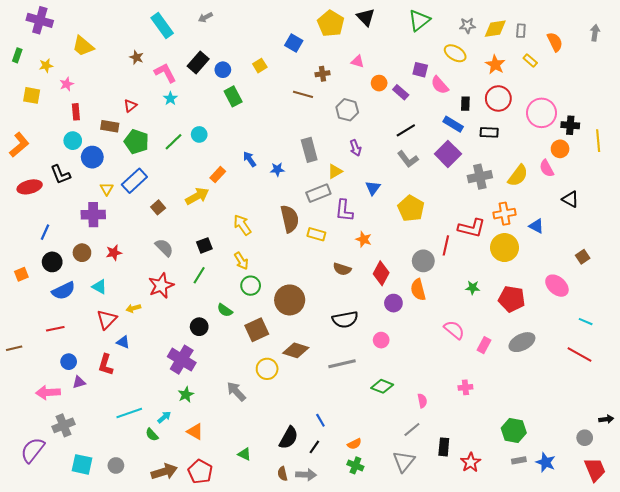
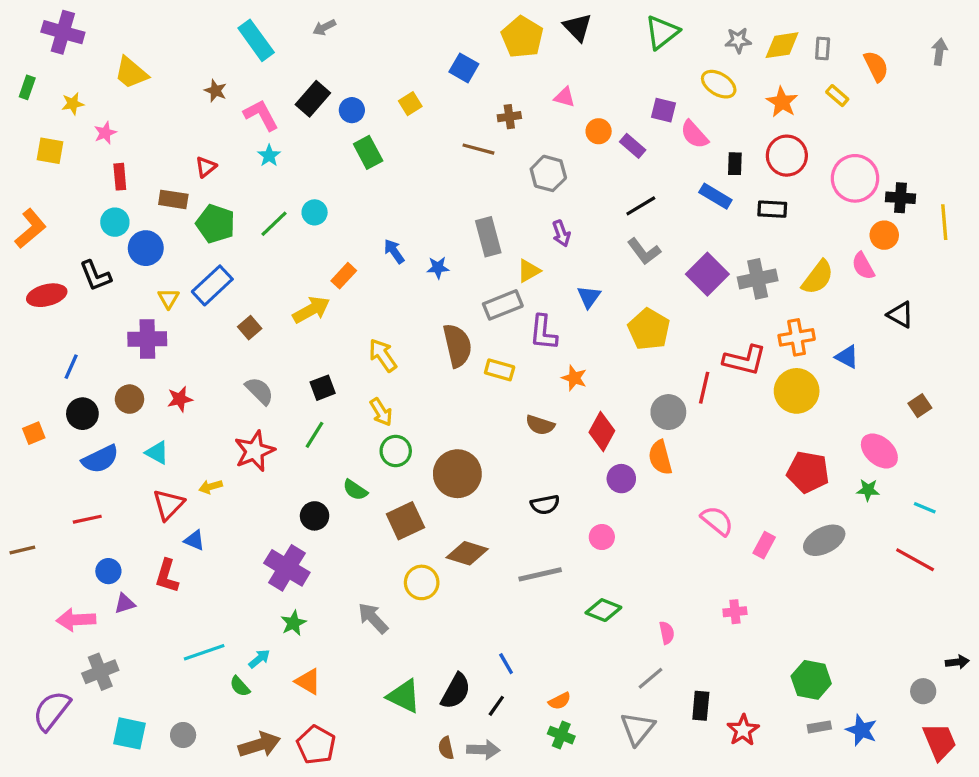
purple square: (448, 154) -> (707, 274), moved
green star: (473, 288) -> (868, 490), moved
black semicircle: (345, 320) -> (545, 505), size x0.7
green triangle: (244, 454) -> (404, 696), moved, size x1.6

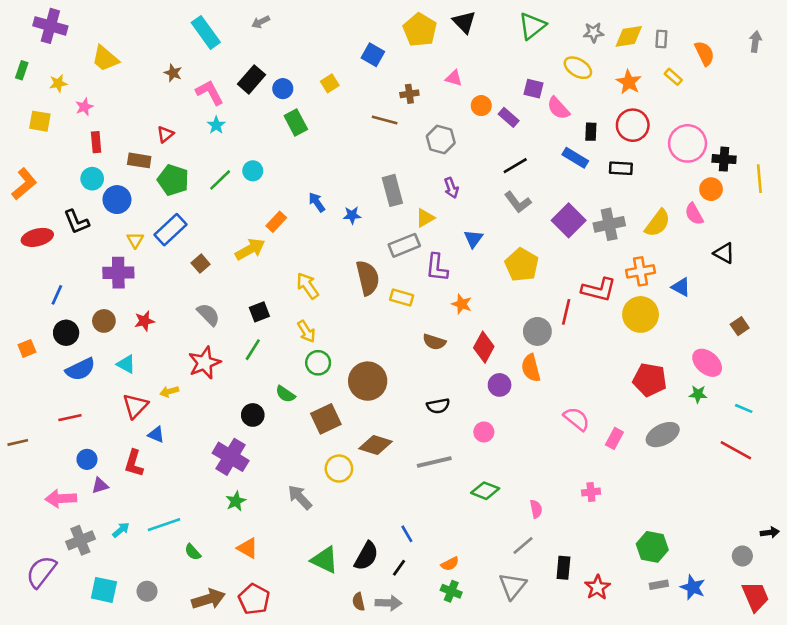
cyan arrow: (259, 659) -> (121, 530), moved

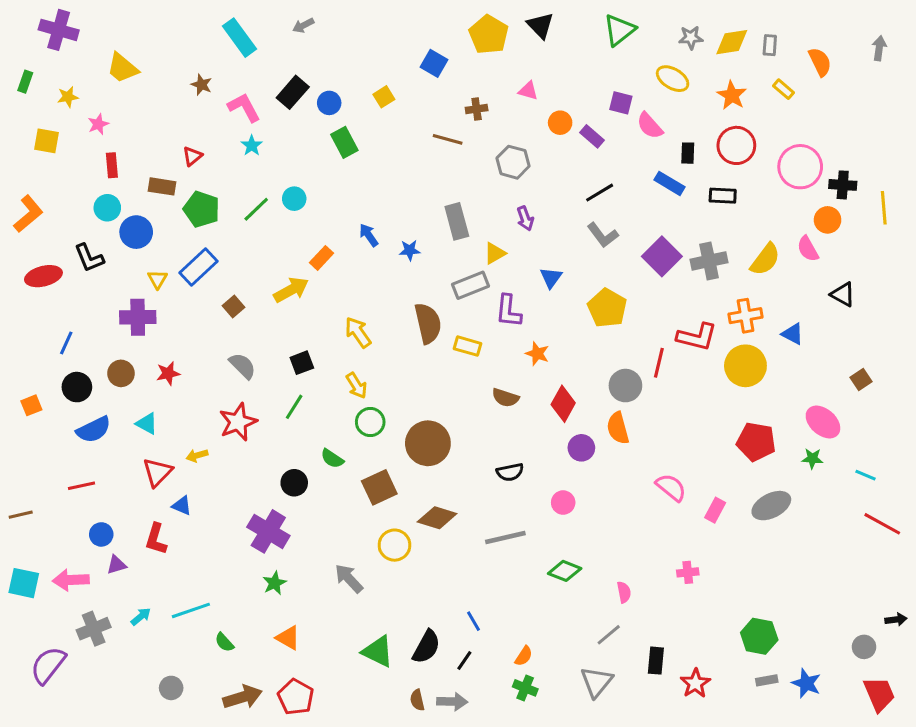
red line: (736, 450) -> (882, 524), moved
orange semicircle: (450, 564) -> (524, 656), turned -30
cyan square: (104, 590) -> (24, 583), moved

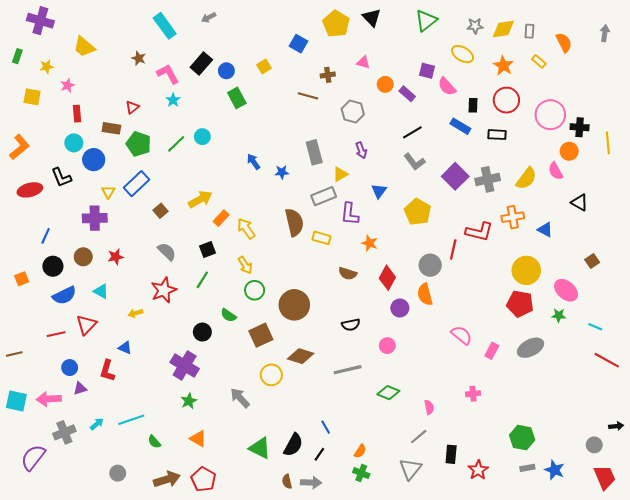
orange rectangle: (322, 258) -> (221, 218), moved
yellow circle: (745, 366) -> (526, 270), moved
red triangle: (157, 472) -> (86, 325), moved

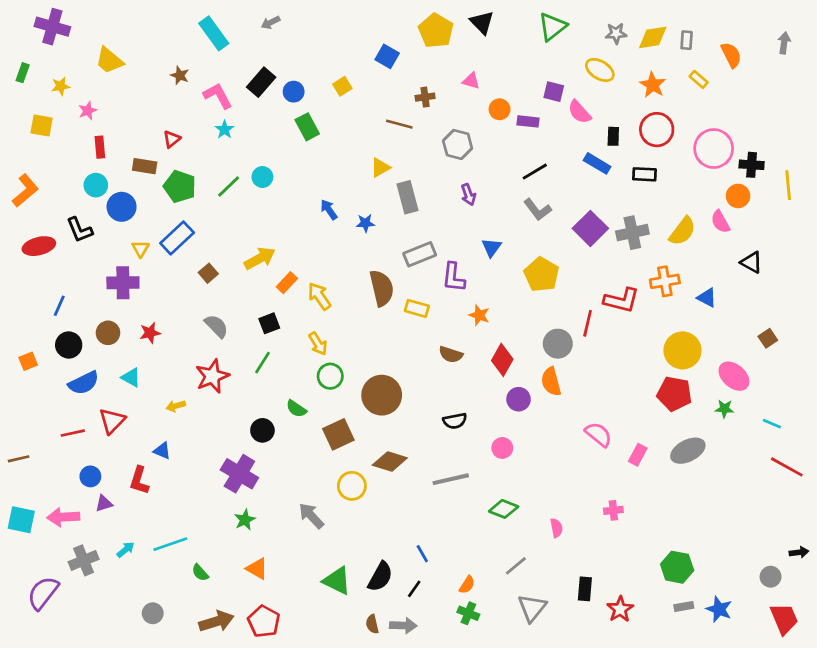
purple rectangle: (407, 94) -> (528, 121), turned -35
yellow triangle: (340, 174) -> (380, 168), moved
gray line: (419, 437) -> (516, 566), moved

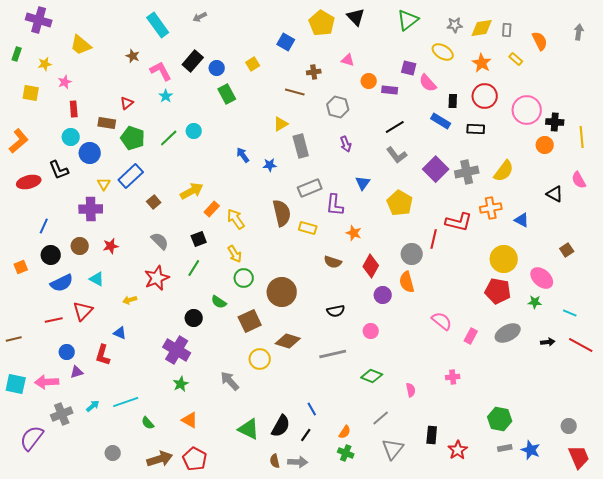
pink semicircle: (720, 222) -> (579, 180), moved
black arrow: (799, 552) -> (548, 342), moved

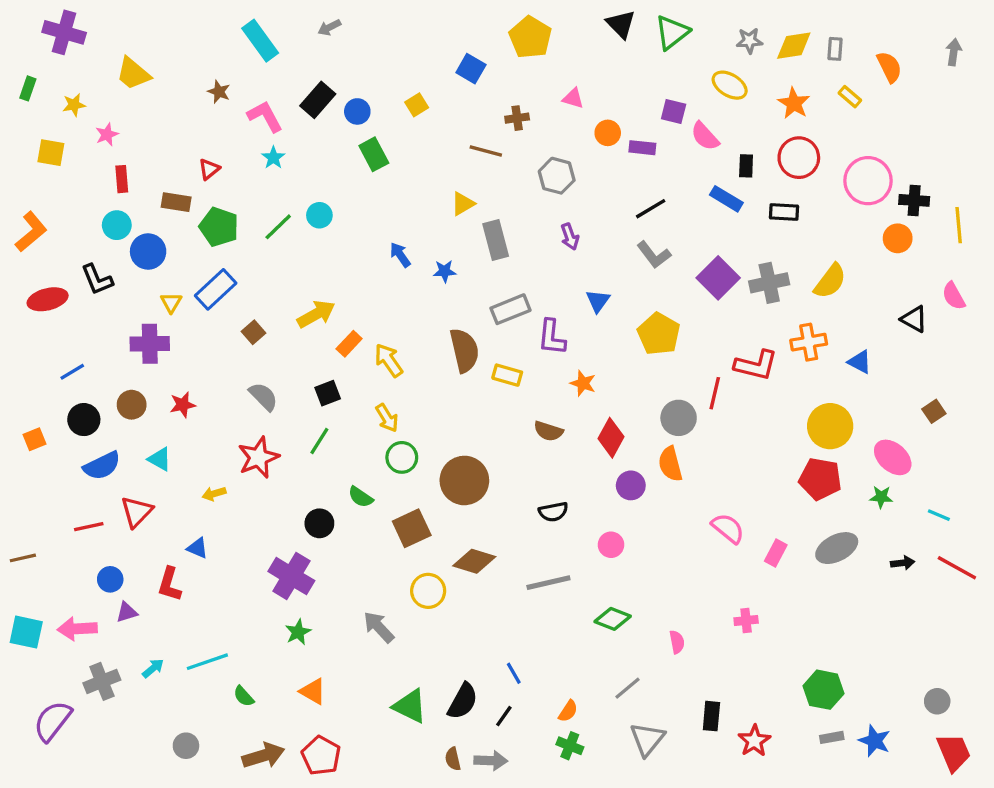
black triangle: (356, 17) -> (621, 24), moved
blue line: (44, 226) -> (72, 372), turned 35

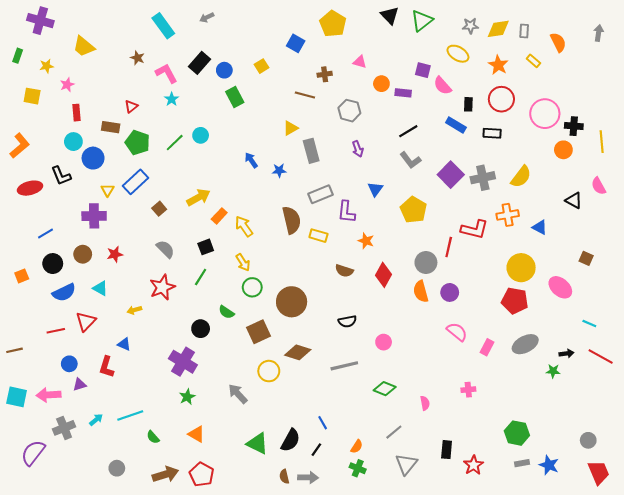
brown square: (934, 411) -> (586, 258), turned -32
purple circle: (631, 485) -> (450, 292), moved
green star: (881, 497) -> (553, 371), moved

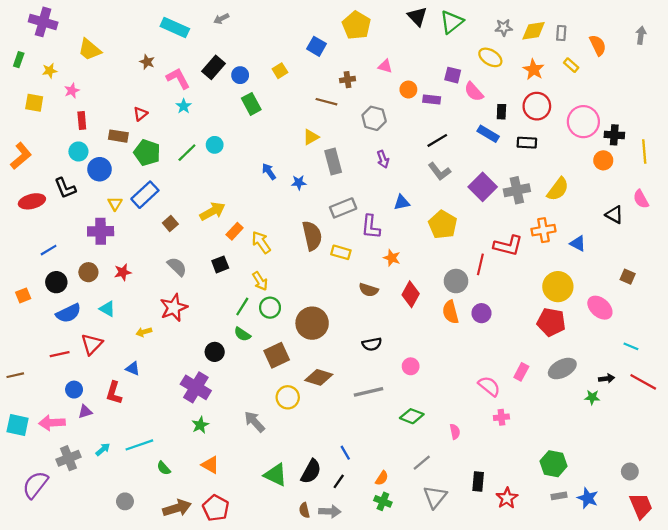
cyan rectangle: (163, 26) -> (175, 28), turned -30
blue triangle: (375, 189) -> (402, 202), turned 42
green line: (201, 277) -> (242, 307), moved
pink semicircle: (457, 332) -> (489, 386), moved

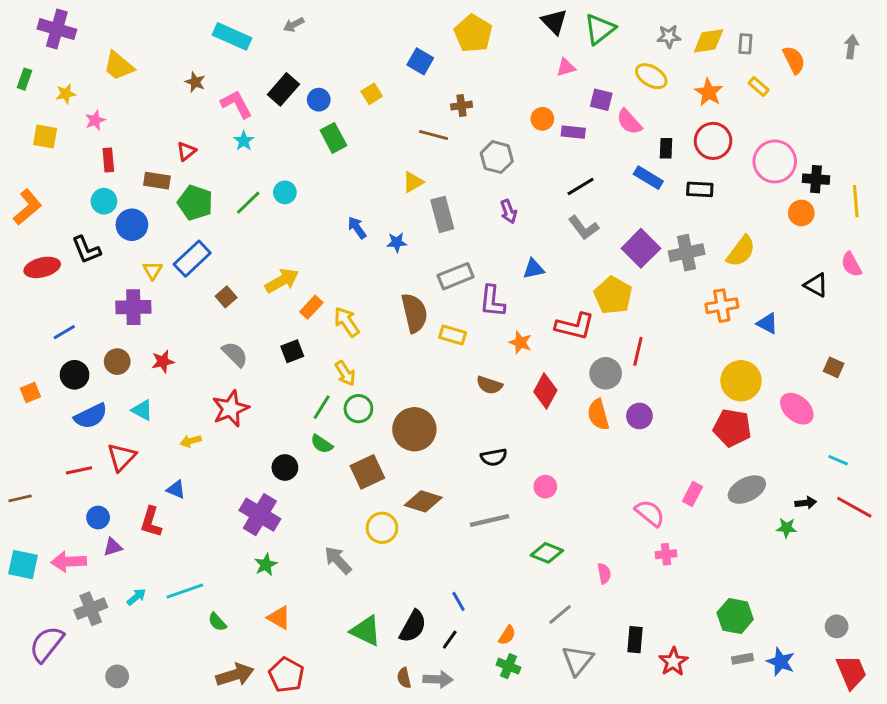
pink triangle: (385, 66) -> (566, 67), moved, turned -32
yellow pentagon: (443, 225) -> (613, 295), moved
red L-shape: (508, 246) -> (575, 326), moved
gray circle: (125, 501) -> (117, 676), moved

